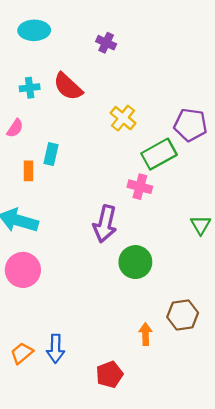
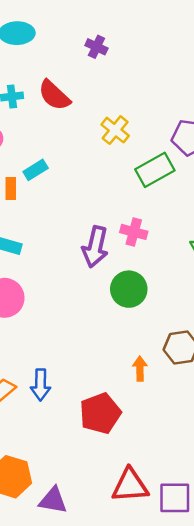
cyan rectangle: (51, 154) -> (36, 170), turned 45
pink cross: (140, 187) -> (134, 232), moved
red pentagon: (110, 375) -> (100, 413), size x1.4

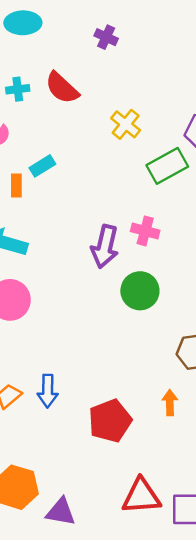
orange arrow: (140, 369) -> (170, 403), moved

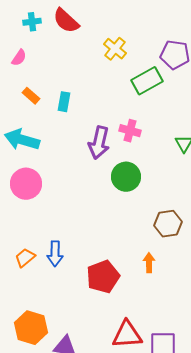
cyan rectangle: (42, 166) -> (64, 102), moved, turned -48
orange rectangle: (16, 185) -> (31, 96), turned -48

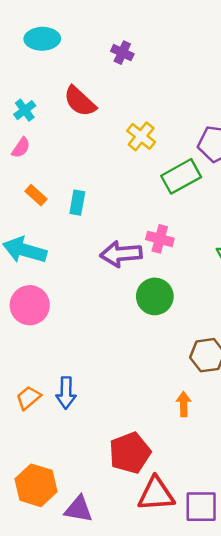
cyan cross: (32, 22) -> (25, 110), moved, turned -30
purple arrow: (99, 143) -> (121, 254), turned 72
red pentagon: (103, 277) -> (130, 453), moved

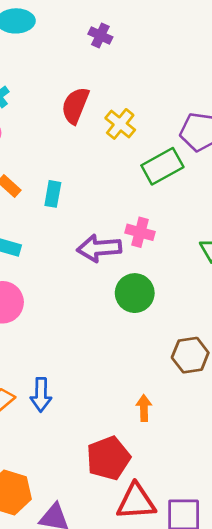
red semicircle: (80, 101) -> (75, 105), moved, turned 69
orange arrow: (184, 404) -> (144, 408), moved

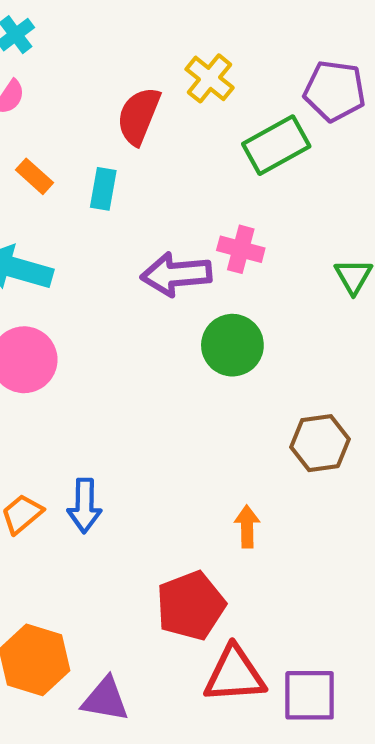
red semicircle: (75, 105) -> (139, 116), moved

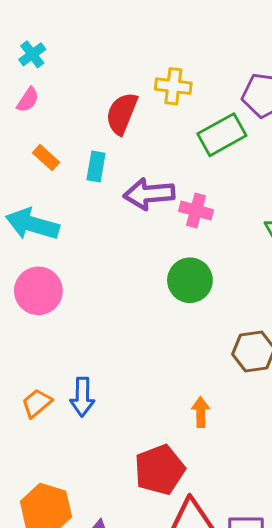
yellow cross: (210, 78) -> (173, 86), turned -32
purple arrow: (176, 274) -> (149, 194), moved

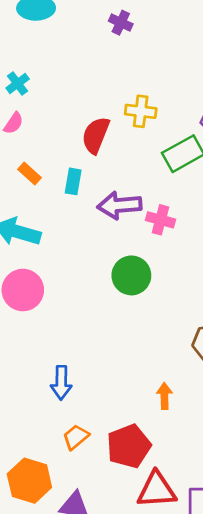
green circle: (190, 280) -> (131, 275), moved
orange trapezoid: (37, 403) -> (76, 437), moved

